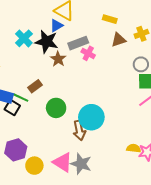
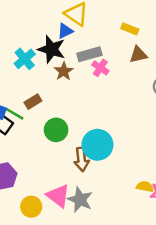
cyan cross: (24, 38) -> (25, 59), moved
yellow circle: (34, 166) -> (31, 207), moved

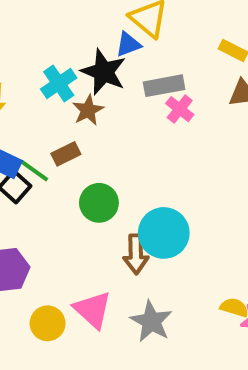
brown star: (64, 71) -> (88, 110), moved
gray star: (80, 200) -> (151, 321), moved

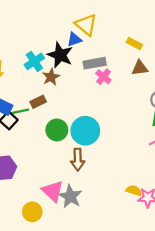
green line: (34, 171) -> (20, 111), turned -48
cyan circle: (164, 233) -> (85, 131), moved
gray star: (151, 321) -> (70, 196), moved
yellow circle: (48, 323) -> (32, 212), moved

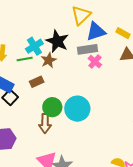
yellow triangle: (86, 25) -> (81, 15), turned 35
blue triangle: (74, 39) -> (96, 31), moved, size x1.5
green line: (20, 111) -> (25, 59), moved
brown arrow: (78, 160) -> (45, 123), moved

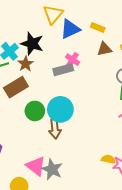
gray rectangle: (87, 49) -> (63, 70), moved
brown rectangle: (37, 82) -> (16, 87), size x1.6
brown arrow: (45, 123) -> (55, 129), moved

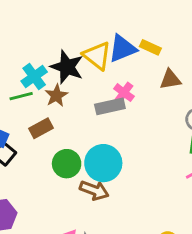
yellow triangle: (53, 14) -> (97, 56), moved, turned -35
yellow rectangle: (98, 27) -> (150, 47), moved
brown rectangle: (16, 87) -> (41, 128), size x0.7
brown arrow: (55, 129) -> (94, 190), turned -66

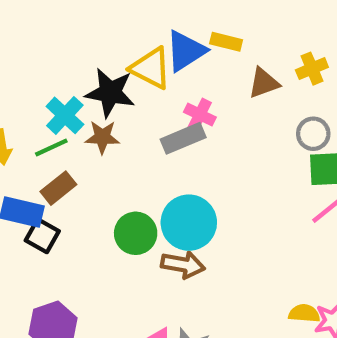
brown star: (56, 96) -> (102, 137), turned -30
brown rectangle: (41, 128) -> (58, 188), moved

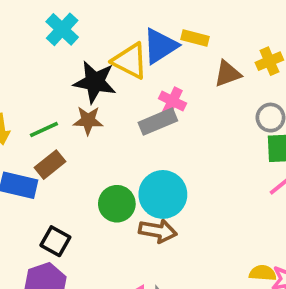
cyan cross: (65, 115) -> (62, 29), moved
black square: (42, 236) -> (55, 241), moved

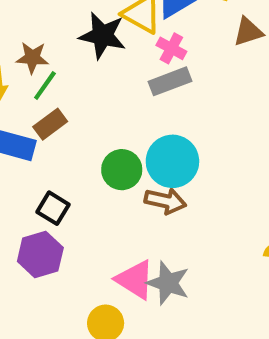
pink cross: (172, 101) -> (171, 48), moved
brown star: (88, 120) -> (32, 58), moved
green line: (44, 130) -> (45, 85), turned -32

